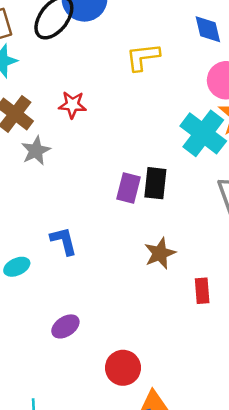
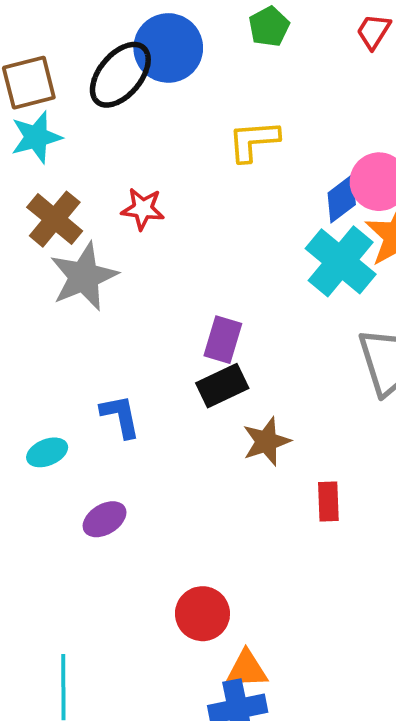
blue diamond: (208, 29) -> (342, 199), moved, turned 64
gray star: (36, 151) -> (84, 276), size x1.5
black rectangle: (155, 183) -> (222, 386), moved, turned 56
purple ellipse: (65, 326) -> (105, 519), moved

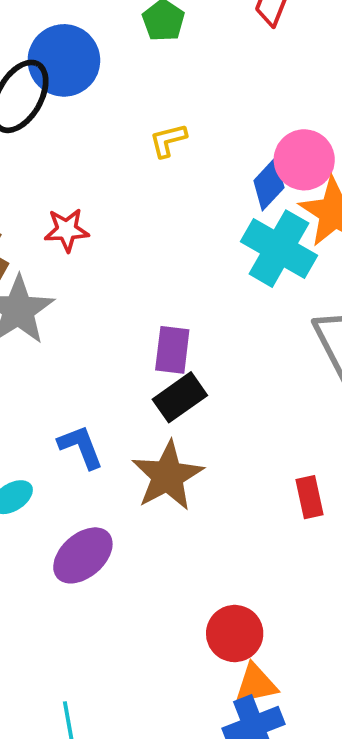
yellow L-shape: (254, 141) -> (168, 140), size x0.7
brown star: (266, 441) -> (168, 476), moved, size x1.4
purple ellipse: (105, 519) -> (83, 555), size x1.4
red circle: (202, 614) -> (235, 634), moved

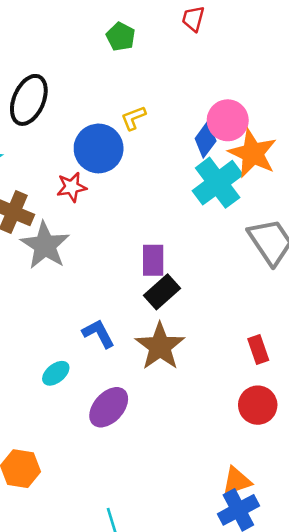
blue circle: (64, 60) -> (99, 148), moved
cyan cross: (279, 249) -> (218, 183), turned 30
red circle: (235, 634) -> (258, 405), moved

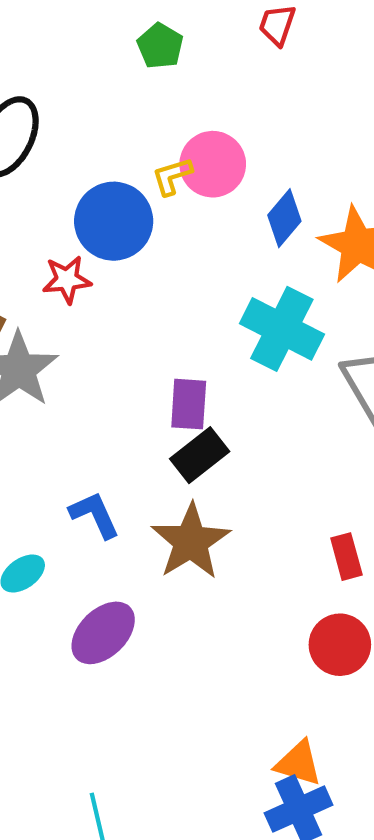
pink circle: (228, 120) -> (213, 164), moved
cyan cross: (218, 183) -> (282, 329), moved, turned -30
orange triangle: (237, 481) -> (299, 763), turned 32

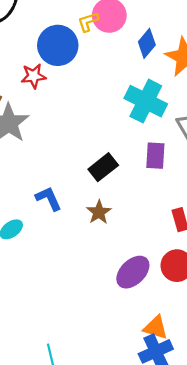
purple rectangle: (189, 404) -> (155, 156), moved
brown star: (191, 542) -> (99, 212), size x0.6
purple ellipse: (103, 633) -> (133, 272), moved

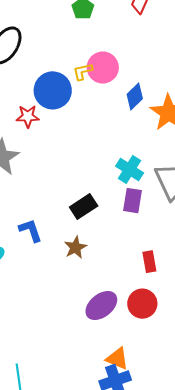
cyan cross: (146, 101) -> (130, 170), moved, size x0.7

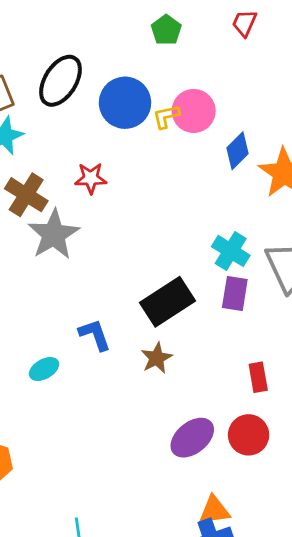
blue circle: (53, 90) -> (125, 103), moved
black rectangle: (84, 206) -> (168, 302), size x1.4
orange triangle: (117, 359) -> (214, 510), turned -30

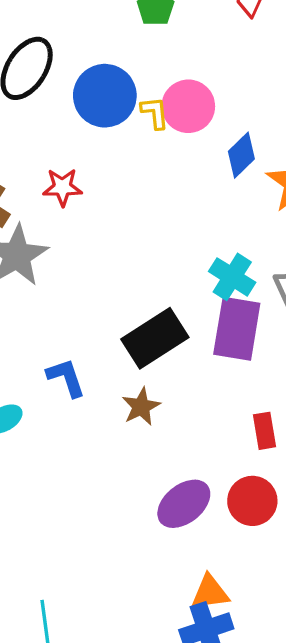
yellow L-shape: (166, 116) -> (155, 113), turned 96
purple rectangle: (235, 294) -> (237, 329), size x1.5

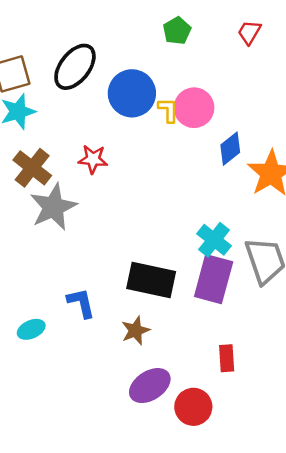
black rectangle: (155, 338) -> (151, 280), turned 39
red circle: (252, 501) -> (193, 407), moved
purple ellipse: (184, 504) -> (150, 386), moved

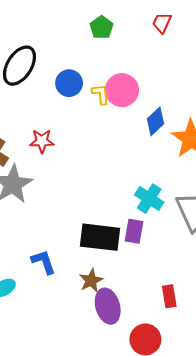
blue circle: (132, 93) -> (69, 83), size x0.7
purple rectangle: (214, 279) -> (134, 231), moved, size x0.6
purple ellipse: (150, 386) -> (108, 306), moved, turned -68

